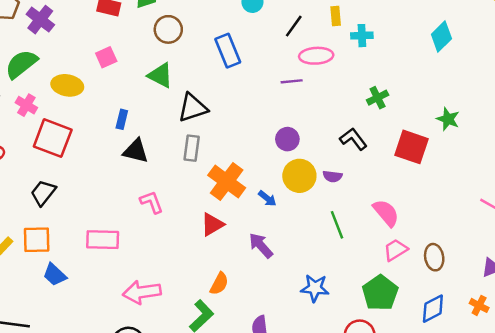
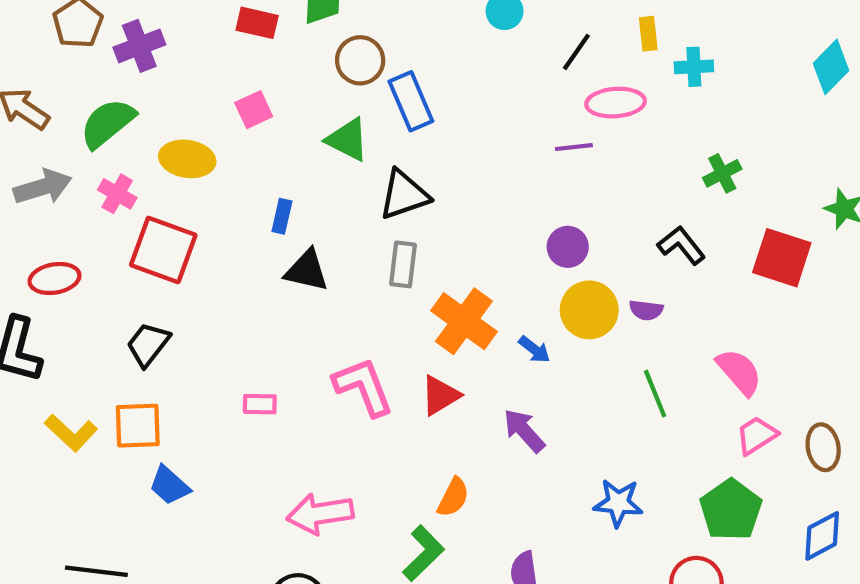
purple cross: (40, 20) -> (139, 46), turned 32
blue rectangle: (228, 51) -> (411, 101), moved
pink L-shape: (152, 202) -> (363, 387), moved, size x1.5
pink rectangle: (103, 240) -> (260, 404), moved, size x0.6

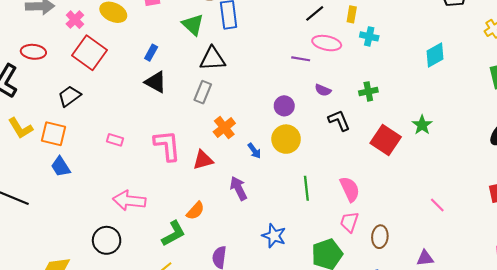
purple semicircle: (646, 310) -> (323, 90), moved
orange cross: (464, 321) -> (224, 128), size x0.7
pink trapezoid: (757, 435) -> (349, 222), turned -55

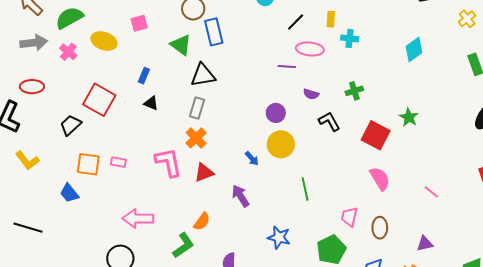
red square: (89, 53) -> (99, 100), moved
black triangle: (156, 82) -> (151, 103), size x0.7
orange cross: (224, 128) -> (196, 138), moved
orange square: (54, 134) -> (88, 164), moved
pink semicircle: (350, 189) -> (380, 179), moved

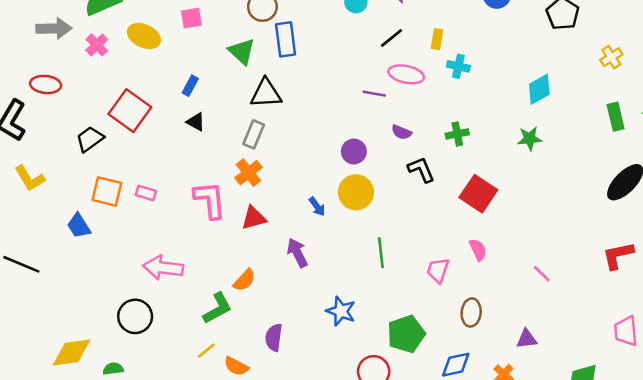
green star: (409, 117) -> (530, 138), moved, turned 30
pink semicircle: (380, 179) -> (478, 250), size x0.7
pink trapezoid: (349, 217) -> (438, 270), moved

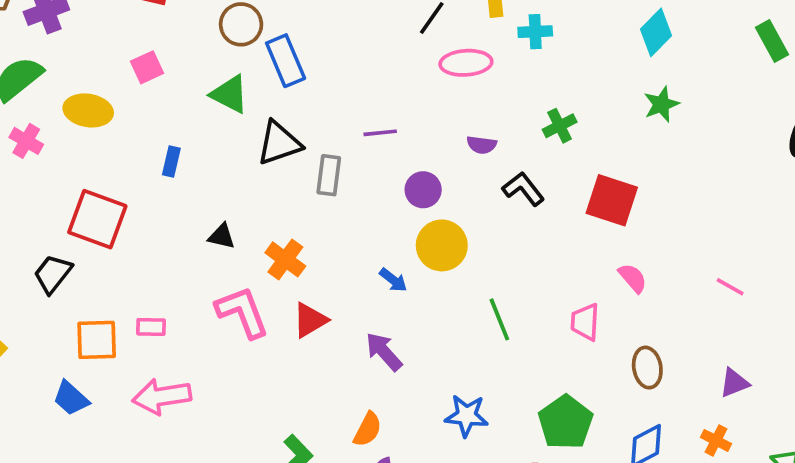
purple line: (374, 94) -> (380, 133), moved
black triangle: (196, 122) -> (222, 236), moved
gray rectangle: (254, 134) -> (329, 175), moved
pink arrow: (163, 268) -> (162, 396), moved
orange semicircle: (244, 280) -> (368, 429), moved

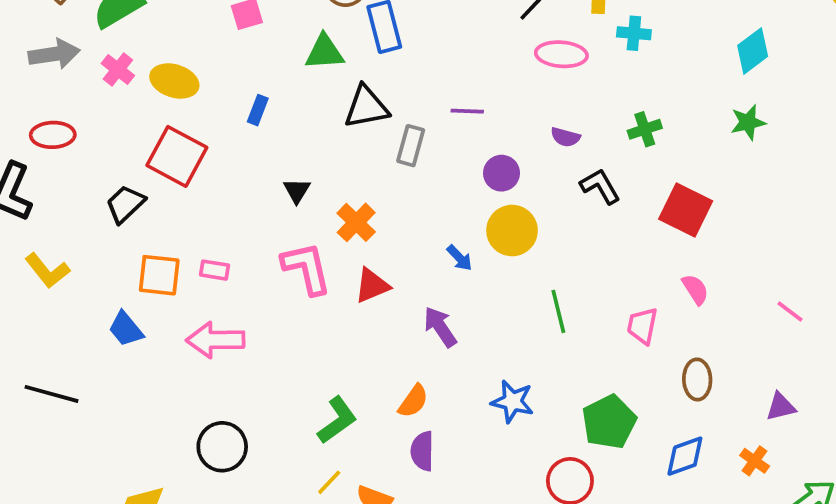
green triangle: (230, 94) -> (324, 52), turned -39
yellow ellipse: (88, 110) -> (174, 81), moved
black triangle: (222, 236) -> (297, 191), turned 40

